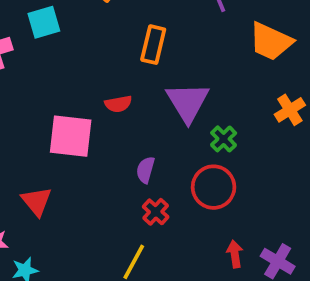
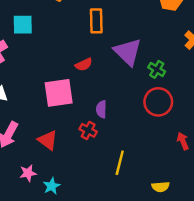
cyan square: (44, 22) -> (23, 25), turned 30
purple semicircle: (145, 170) -> (101, 109), moved
red cross: (156, 212) -> (88, 130), moved

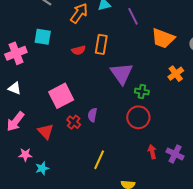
red semicircle: (84, 64) -> (79, 50), moved
green cross: (157, 69) -> (142, 92), turned -32
pink square: (59, 93) -> (61, 96), turned -30
red cross: (88, 130) -> (74, 122), moved

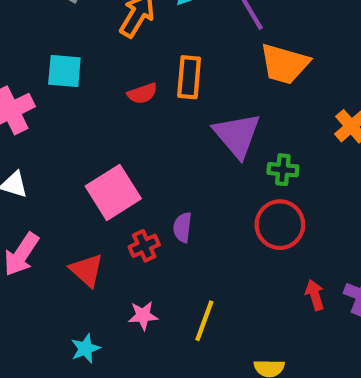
orange trapezoid: (163, 38) -> (285, 64), moved
red cross: (74, 122) -> (144, 246), turned 32
pink star: (25, 155) -> (143, 316), moved

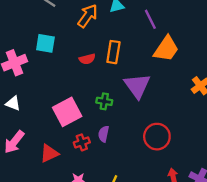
orange trapezoid: (285, 64) -> (166, 49), turned -76
green cross: (283, 170) -> (104, 101), moved
red triangle: (87, 270) -> (49, 153), turned 48

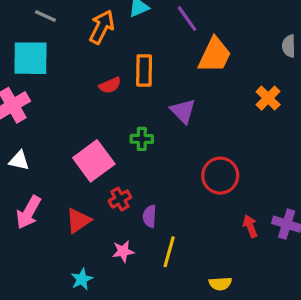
cyan square: (45, 43) -> (31, 58), moved, size x1.4
purple triangle: (137, 86) -> (183, 111), size x0.7
purple semicircle: (104, 134) -> (150, 216), moved

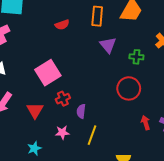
orange rectangle: (144, 70) -> (97, 16), moved
green cross: (142, 139) -> (136, 57), moved
red triangle: (78, 221) -> (35, 110), turned -30

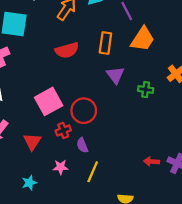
red semicircle: (62, 25) -> (67, 50), size x1.5
red circle: (129, 88) -> (84, 111), moved
purple semicircle: (81, 111) -> (82, 145), turned -32
red arrow: (146, 123) -> (152, 161), turned -72

